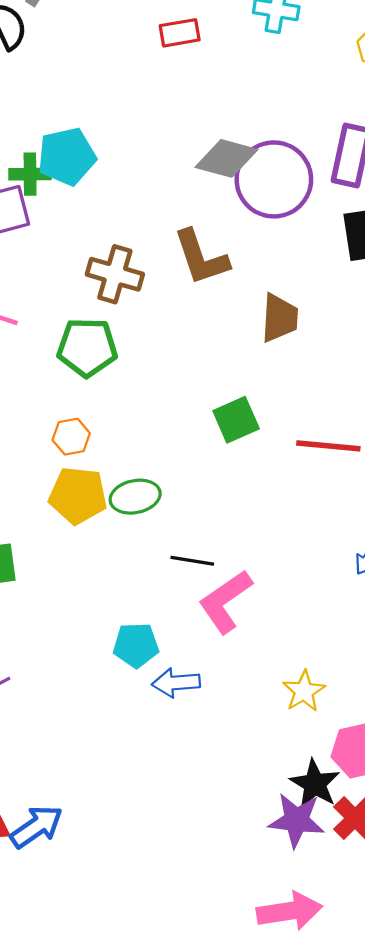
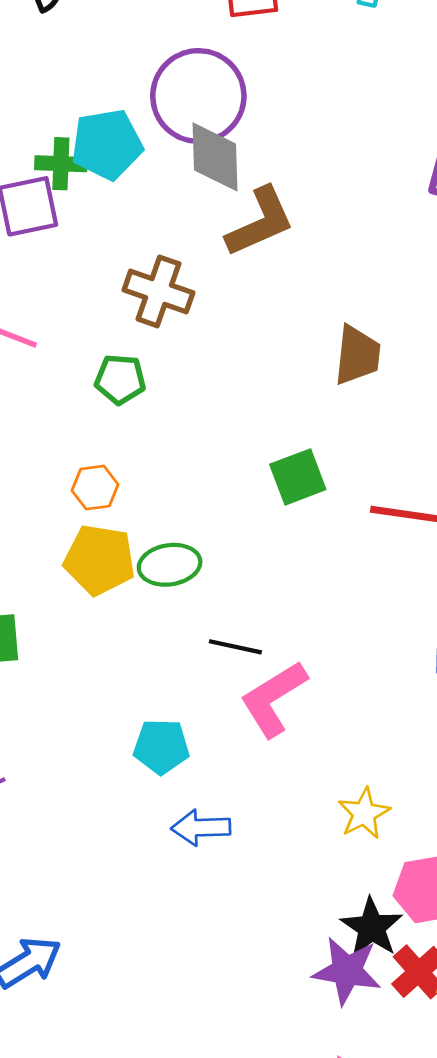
gray diamond: (226, 158) -> (215, 157), moved, turned 70
purple circle: (274, 179) -> (198, 96), moved
brown L-shape: (201, 257) -> (260, 222), moved, turned -98
green pentagon: (87, 347) -> (120, 379), size x0.7
blue arrow: (176, 683) -> (201, 828), moved

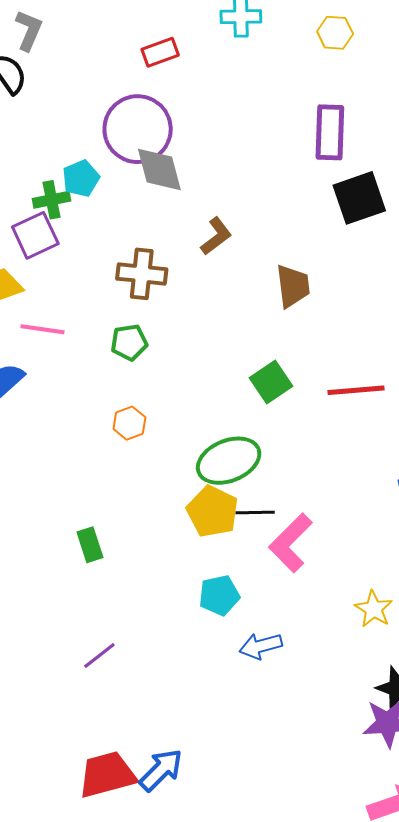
cyan pentagon: (107, 144) -> (81, 178), size x0.7
brown L-shape: (260, 222) -> (216, 236), moved, size x0.7
yellow pentagon: (99, 560) -> (212, 511), moved, turned 30
green ellipse: (170, 565) -> (229, 461), moved, size x1.4

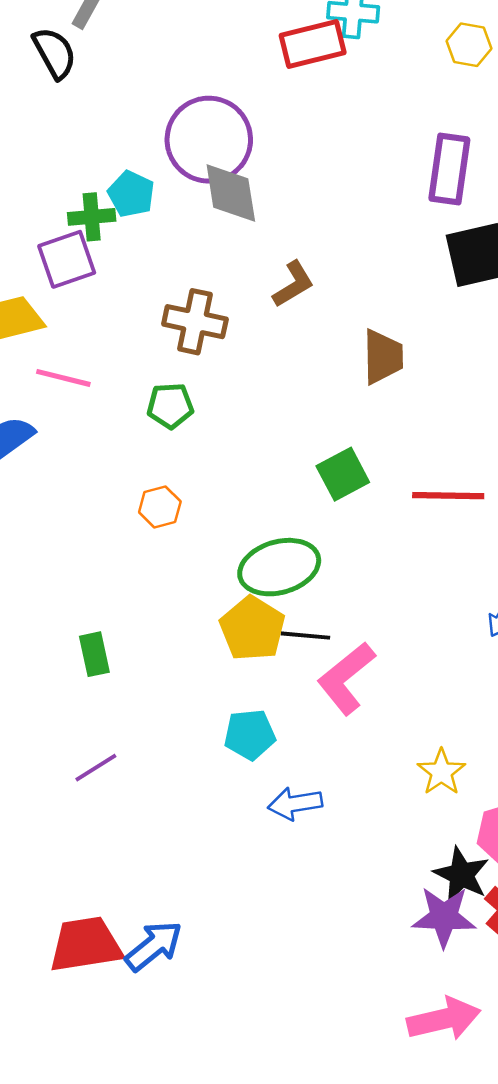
red rectangle: (160, 52) -> (313, 44), moved, size x1.4
cyan pentagon: (81, 178) -> (131, 194), turned -30
purple line: (99, 656) -> (96, 768), moved

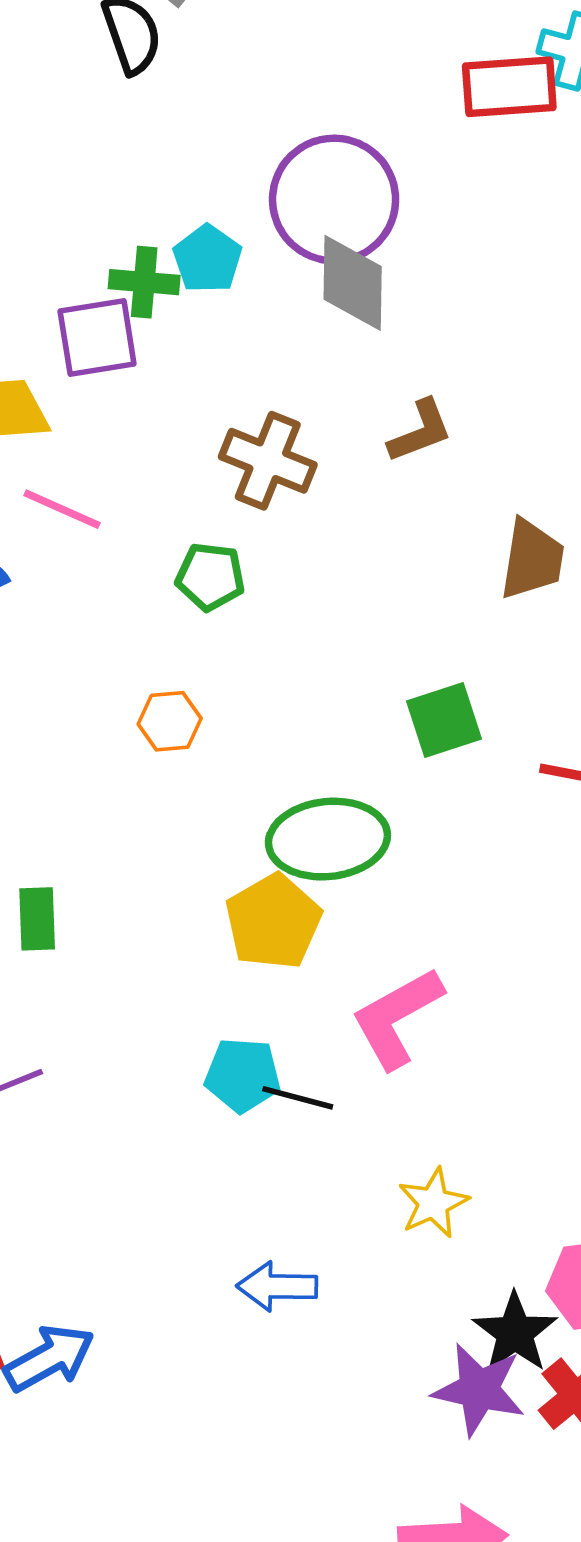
black line: (306, 636) -> (298, 1098), moved
yellow star: (441, 772) -> (433, 1203), moved
blue arrow: (295, 804) -> (277, 1286), moved

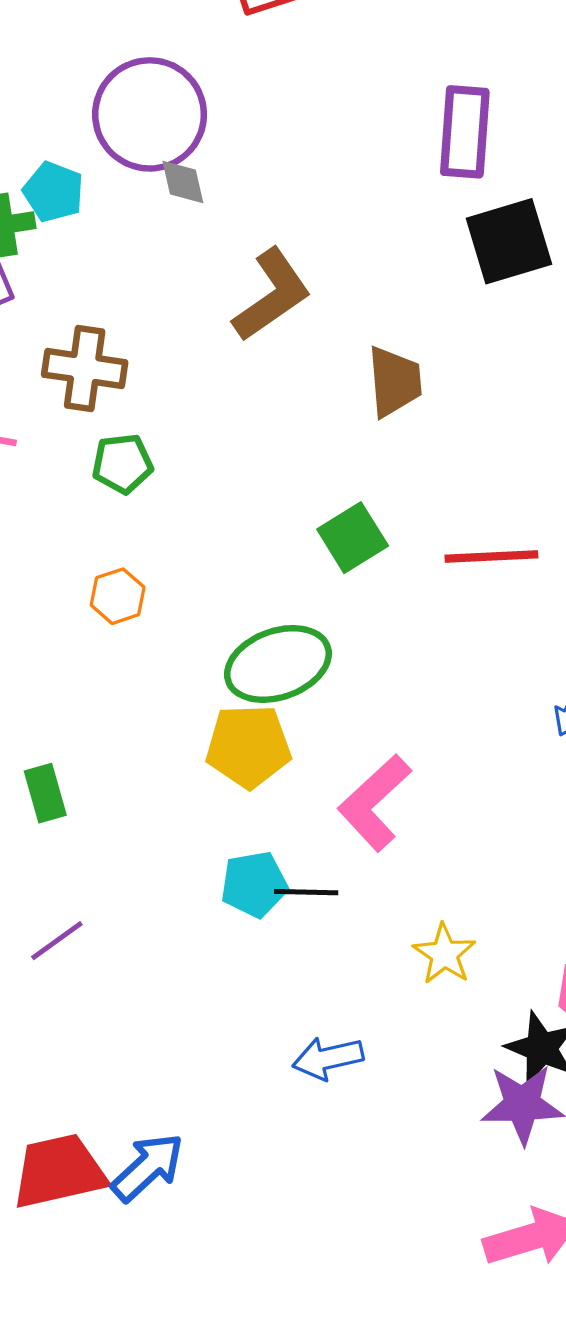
gray diamond: (353, 283) -> (183, 182), size x0.6
brown L-shape: (420, 431) -> (272, 295), size x1.5
brown cross: (268, 461) -> (85, 368), moved
yellow pentagon: (273, 922) -> (248, 746), turned -30

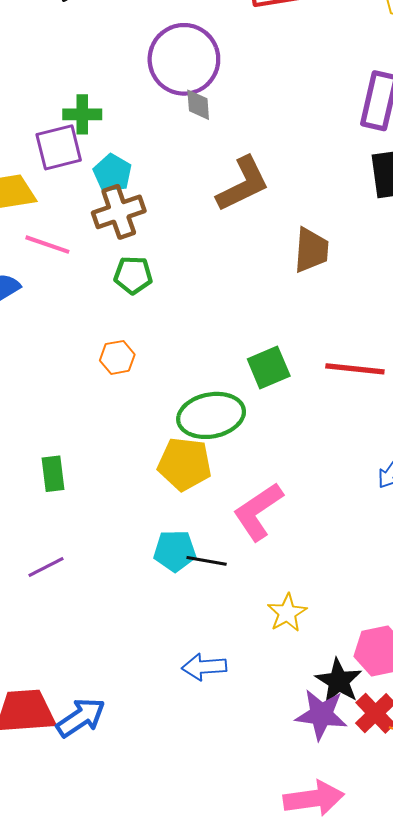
cyan pentagon: (53, 192) -> (112, 173), moved
brown cross: (85, 368) -> (119, 212), turned -36
green square: (353, 538) -> (269, 367), moved

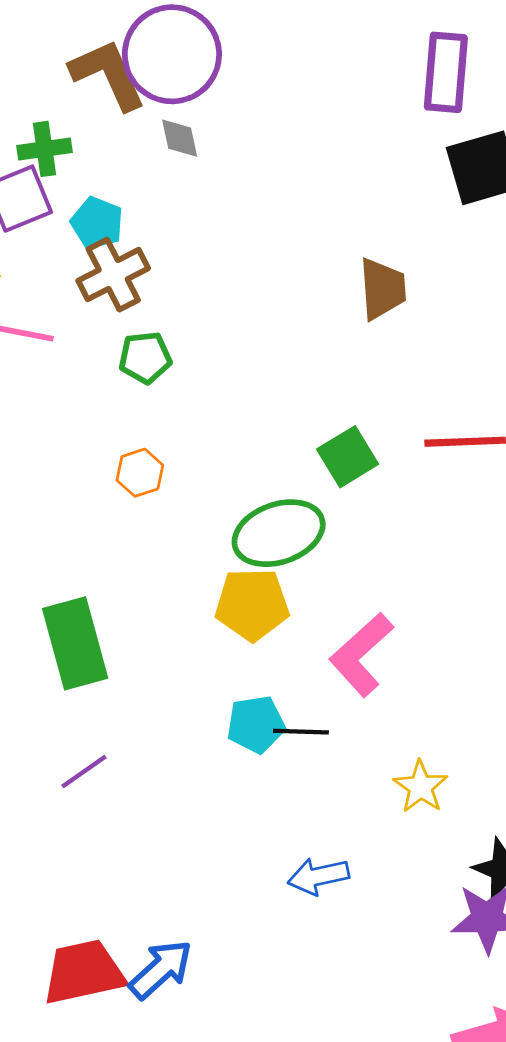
gray diamond: (198, 105) -> (180, 138), moved
brown L-shape: (243, 184) -> (108, 74), moved, turned -80
green rectangle: (53, 474) -> (75, 643), size x1.8

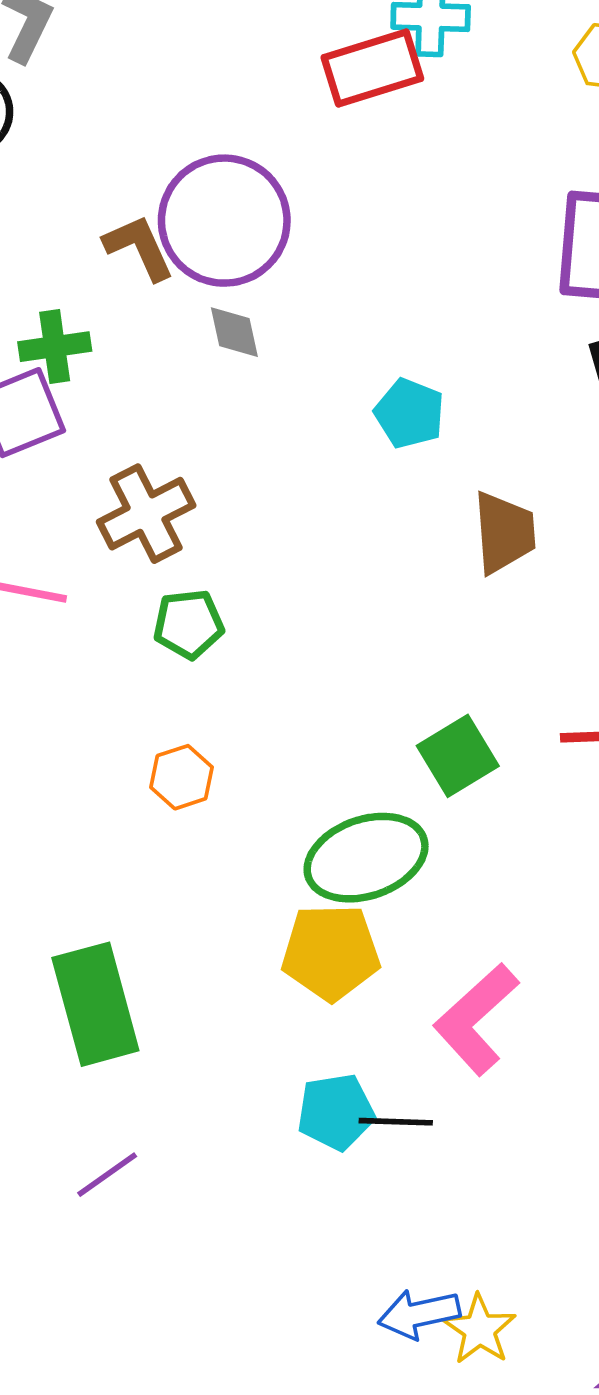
brown L-shape: (108, 74) -> (139, 247), size x0.7
cyan pentagon: (97, 223) -> (409, 413), moved
yellow star: (421, 787) -> (480, 1329), moved

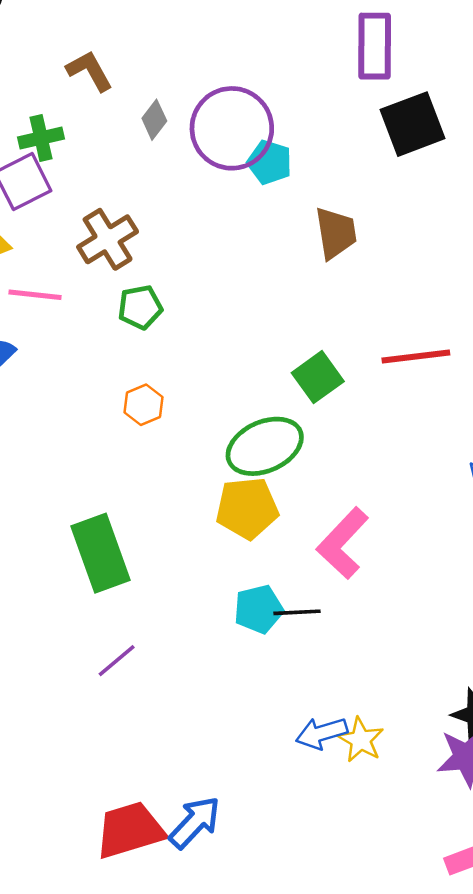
purple circle: (224, 221) -> (232, 128), moved
gray diamond: (234, 332) -> (154, 120), turned 54

